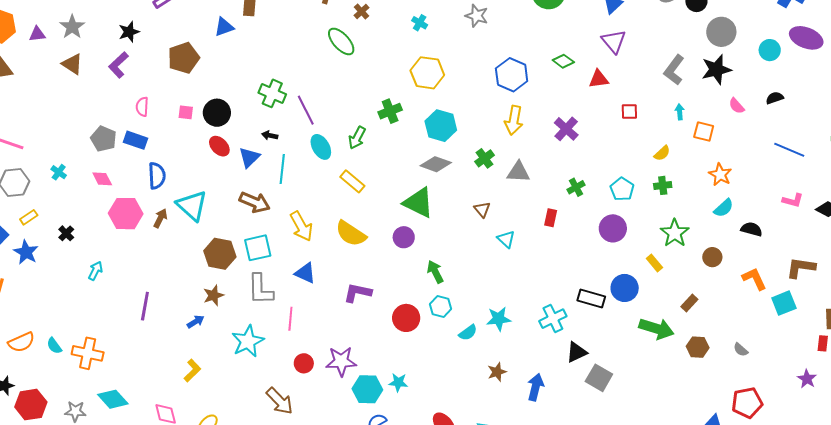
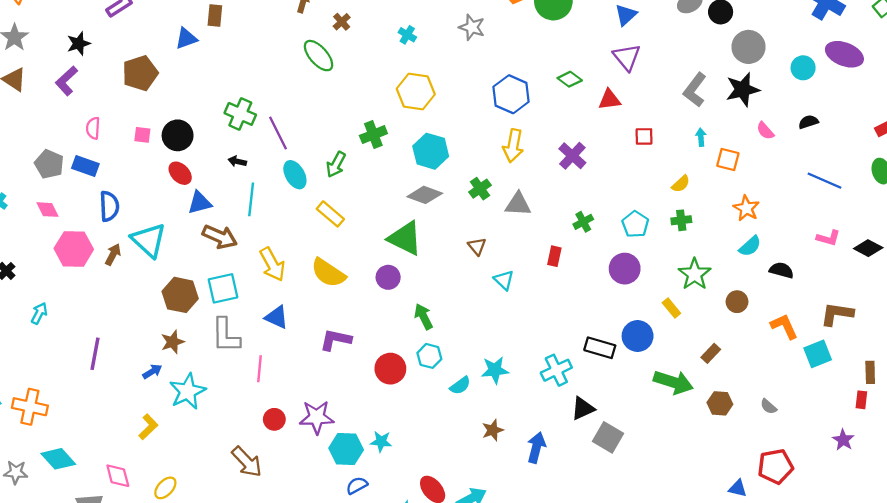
blue triangle: (249, 157) -> (200, 203), moved, turned 30
cyan star: (248, 341) -> (188, 391), moved

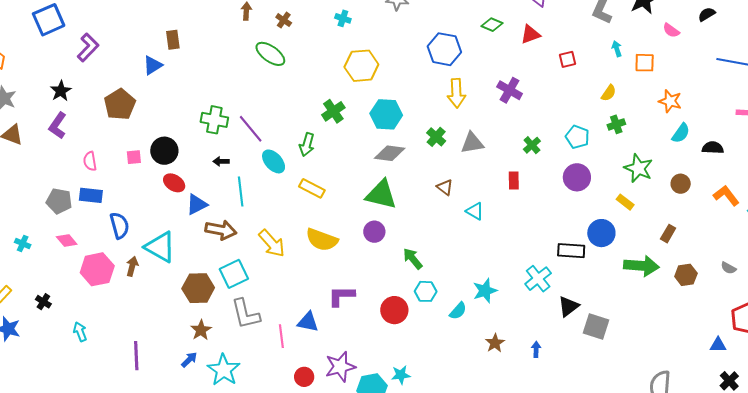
cyan arrow: (39, 313) -> (80, 332), turned -36
blue triangle: (277, 317) -> (308, 322), moved
blue arrow: (536, 448) -> (536, 349), size x0.6

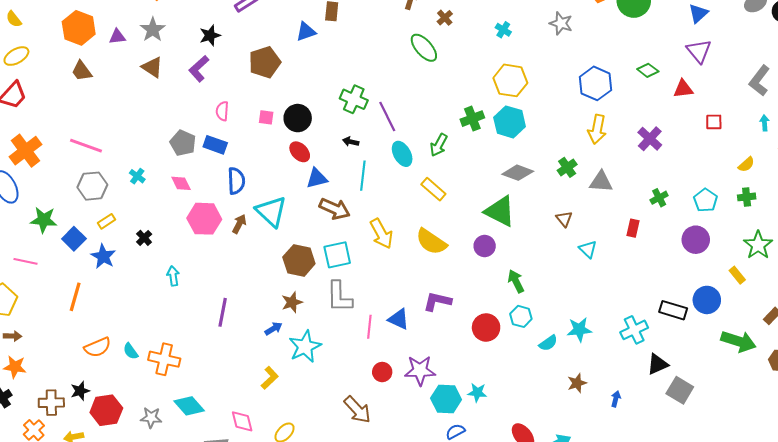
cyan hexagon: (386, 114) -> (510, 122), moved

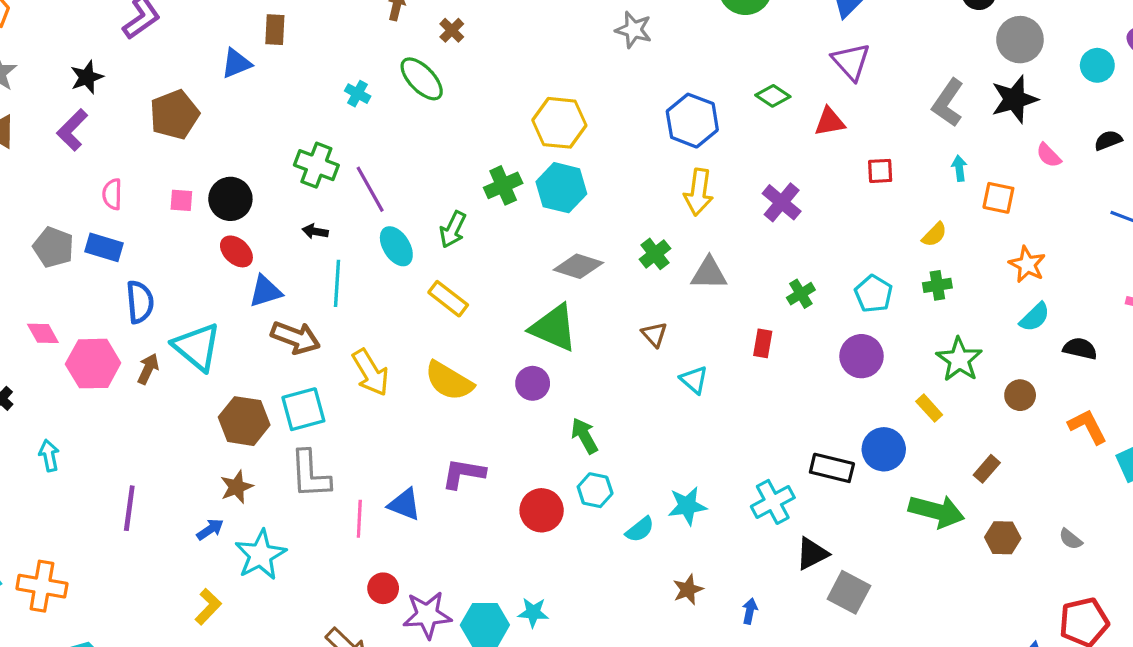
cyan cross: (503, 30) -> (358, 94), moved
pink diamond: (181, 183) -> (43, 333), moved
purple star: (420, 370) -> (427, 615), moved

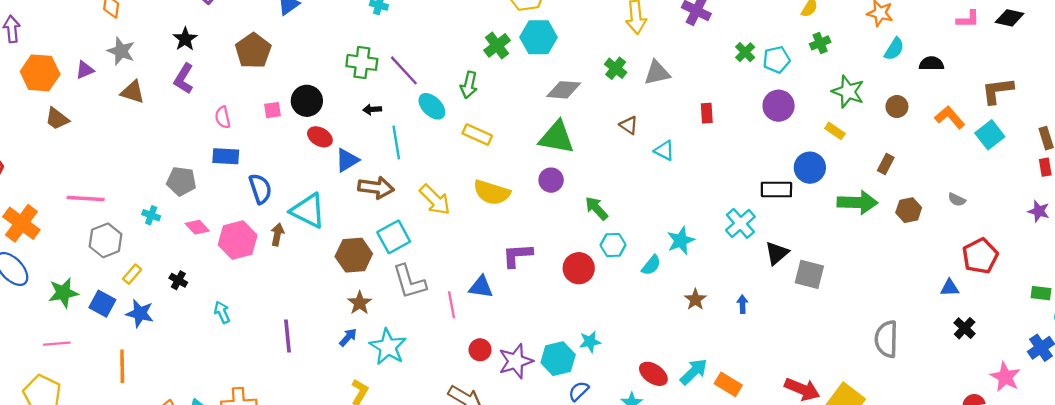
gray pentagon: (53, 247) -> (181, 181), moved
green cross: (801, 294) -> (745, 52), moved
cyan pentagon: (874, 294) -> (777, 60), turned -30

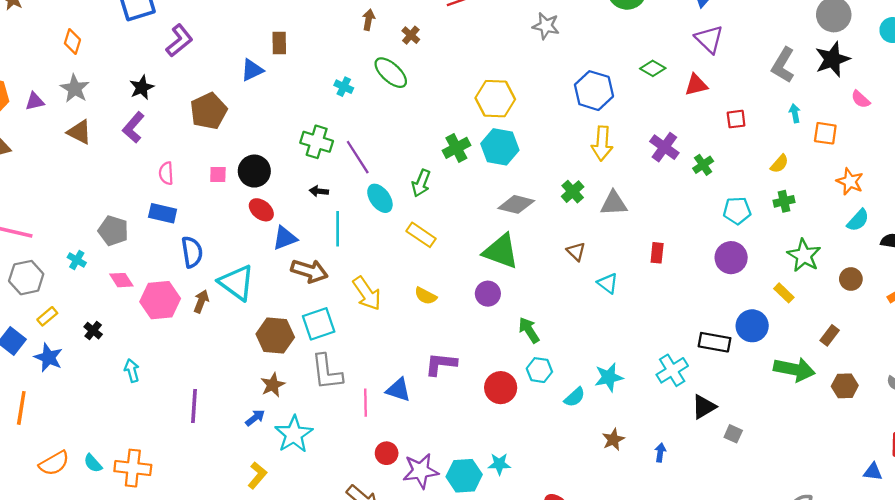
green cross: (745, 52) -> (703, 165), moved
yellow semicircle: (492, 192) -> (426, 296), size x0.6
gray square: (809, 274) -> (733, 434), size x0.6

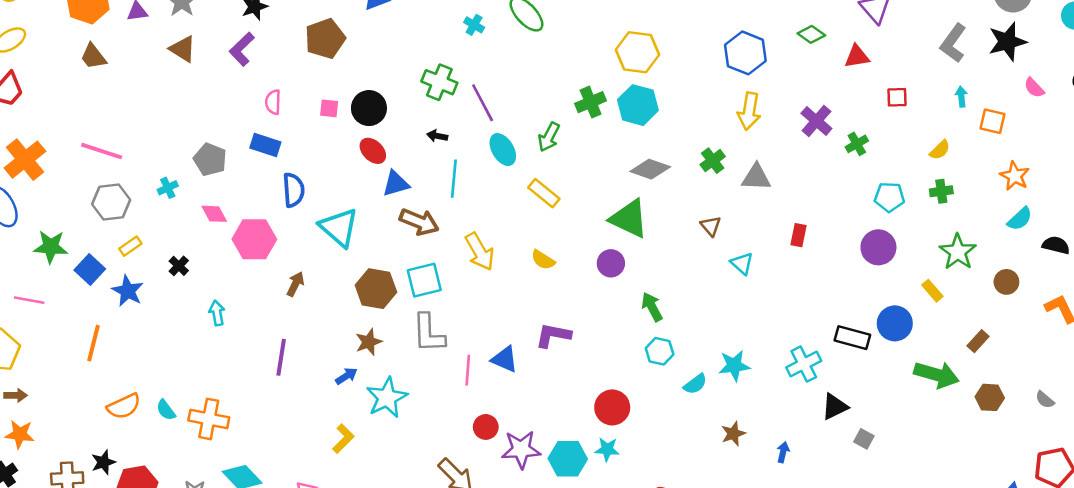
cyan cross: (77, 260) -> (168, 188), turned 30
brown arrow: (201, 301) -> (295, 284), moved
red circle: (501, 388) -> (612, 407), moved

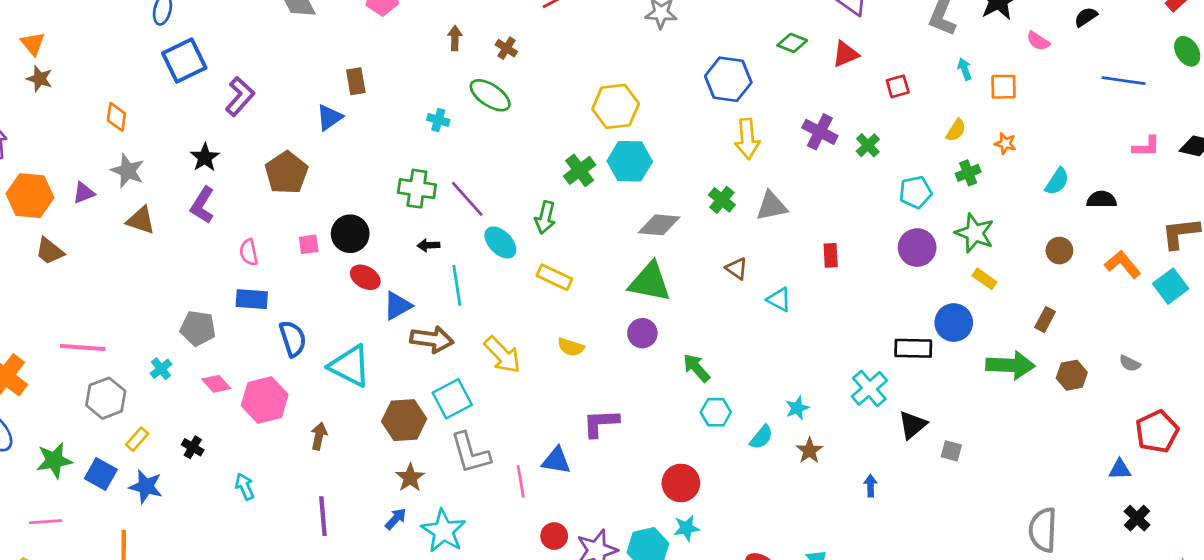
orange star: (1015, 176) -> (1005, 143), moved, size x0.7
green star: (958, 252) -> (975, 233), moved
cyan star: (734, 366) -> (797, 408), size x0.7
brown star: (733, 434) -> (809, 451), moved

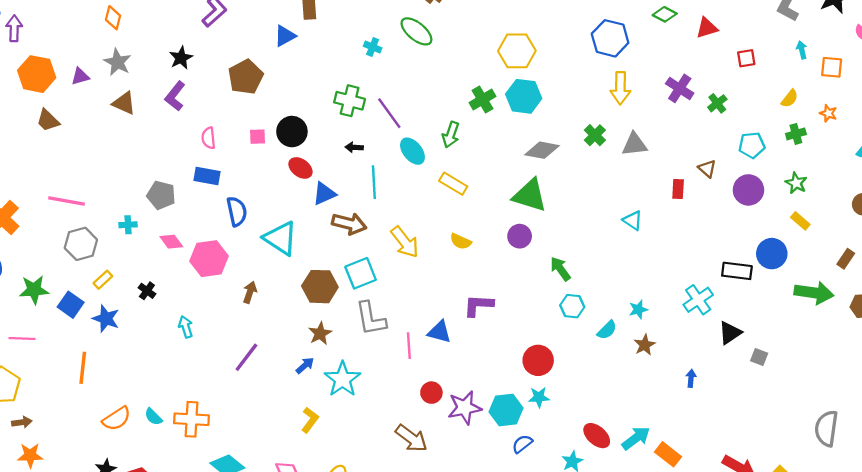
green star: (975, 233) -> (796, 183), size x0.7
brown triangle: (737, 268) -> (707, 169), moved
cyan cross: (161, 369) -> (128, 225), turned 30
purple line: (323, 516) -> (246, 357), turned 36

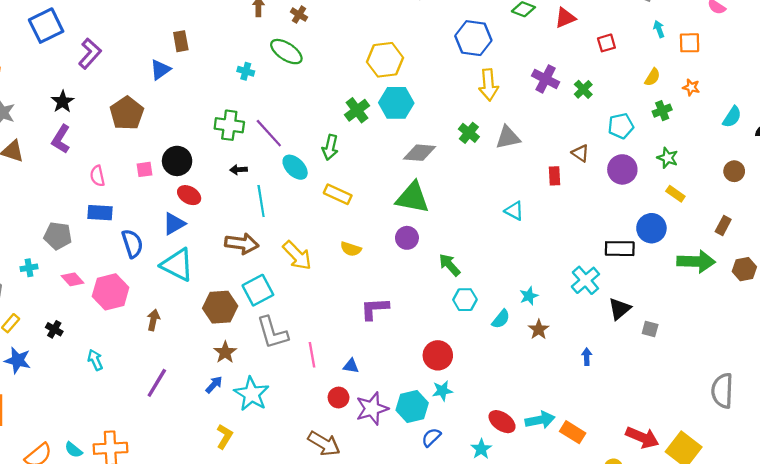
blue triangle: (324, 194) -> (174, 224), moved
blue triangle: (440, 332) -> (351, 366), moved, size x0.7
cyan arrow: (636, 438) -> (540, 420), turned 32

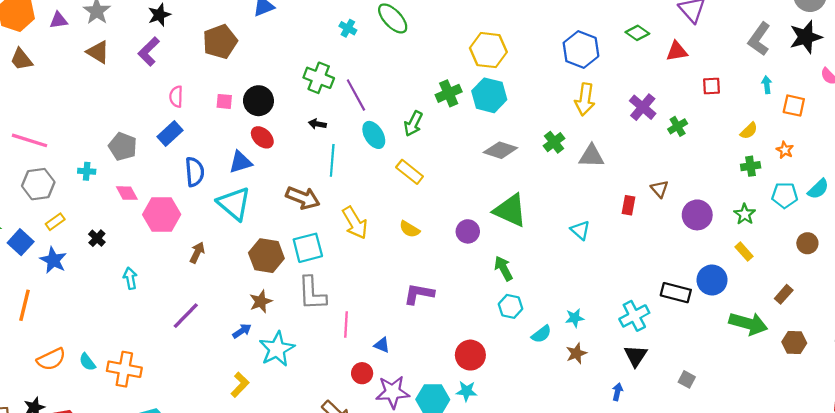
cyan pentagon: (621, 126) -> (785, 195), moved
green triangle: (413, 198) -> (510, 210), moved
blue rectangle: (100, 213) -> (170, 134), turned -60
black triangle: (620, 309) -> (636, 356), moved, turned -30

